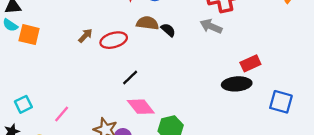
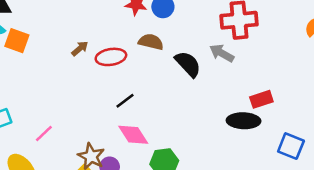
black semicircle: (168, 30) -> (188, 64), moved, size x1.6

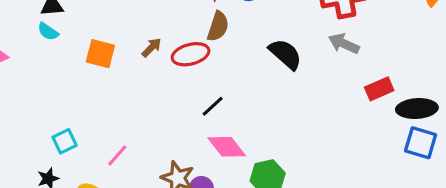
orange square: (17, 41) -> (100, 54), moved
brown semicircle: (151, 42) -> (218, 26), moved, turned 100
gray arrow: (222, 53) -> (344, 44), moved
black ellipse: (244, 121) -> (417, 109), moved

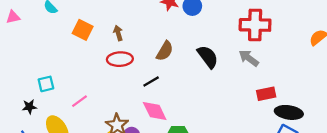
brown semicircle: (218, 26) -> (165, 51), moved
brown arrow: (152, 47) -> (118, 33), turned -72
red ellipse: (191, 54) -> (120, 59), moved

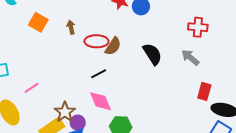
red cross: (255, 25) -> (198, 27), size x0.7
red ellipse: (120, 59) -> (96, 41), moved
red rectangle: (266, 94) -> (204, 91), turned -66

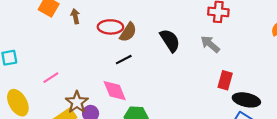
brown arrow: (71, 27) -> (75, 16), moved
black line: (99, 74) -> (124, 60), moved
pink line: (32, 88) -> (51, 78), moved

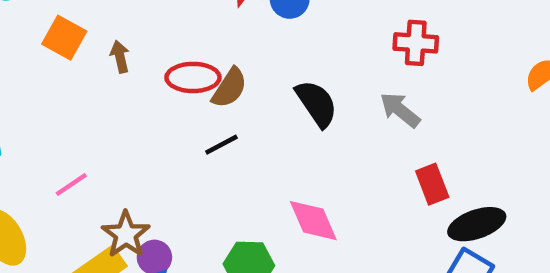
red rectangle: (225, 80) -> (432, 184), turned -36
pink diamond: (115, 91) -> (313, 221), moved
black ellipse: (246, 100) -> (477, 224), turned -30

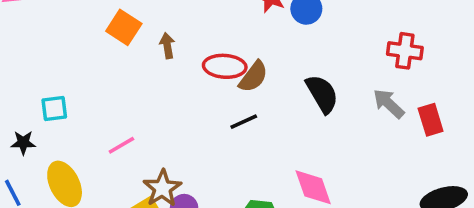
red rectangle: (432, 184) -> (431, 120), moved

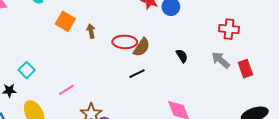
black semicircle: (322, 94) -> (182, 56), size x0.6
cyan square: (54, 109) -> (27, 70), turned -35

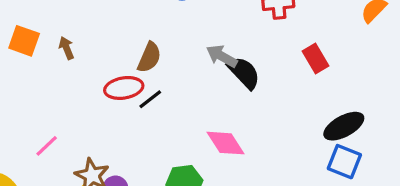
red ellipse: (125, 42) -> (124, 88), moved
black semicircle: (182, 56) -> (244, 73), moved, size x1.6
gray arrow: (221, 60) -> (222, 56), moved

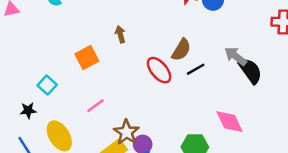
orange square: (24, 41) -> (87, 58), moved, turned 35
red ellipse: (124, 88) -> (159, 70), turned 52
black line: (150, 99) -> (196, 69), moved

